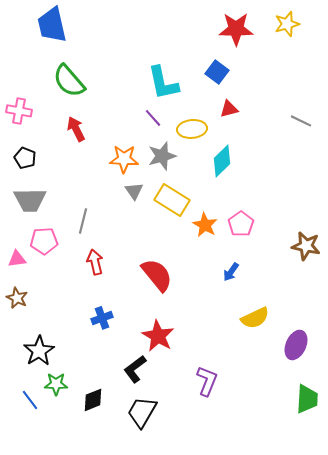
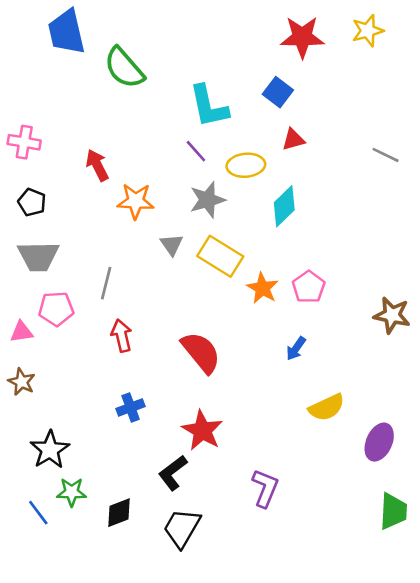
green semicircle: (69, 81) -> (124, 68), moved
orange star: (124, 159) -> (136, 201), moved

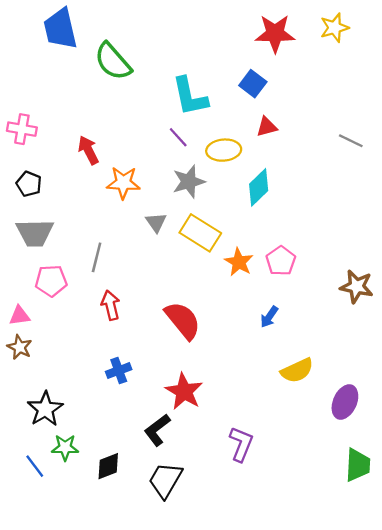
pink triangle: (22, 332) -> (20, 316), moved

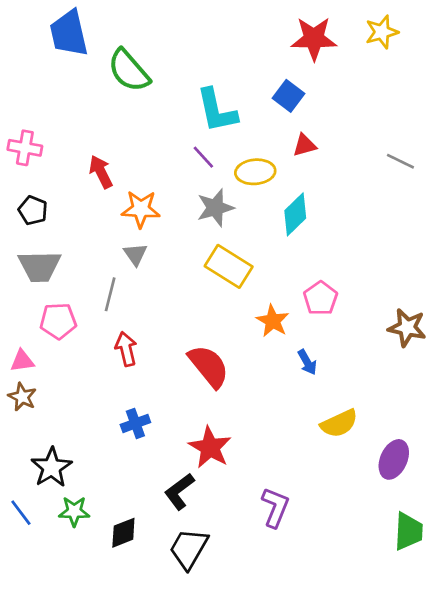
gray triangle: (156, 222) -> (135, 254), moved
orange star: (239, 262) -> (273, 321), moved
blue arrow: (269, 317) -> (307, 362), turned -65
blue line: (35, 466) -> (21, 513), moved

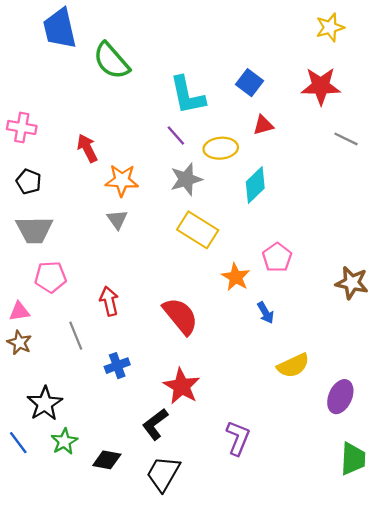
red star: (314, 39) -> (321, 86), moved
gray line: (110, 294) -> (76, 336), moved, turned -36
green star: (74, 511) -> (64, 441), turned -30
black diamond: (123, 533) -> (107, 460), turned 32

